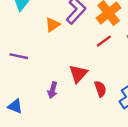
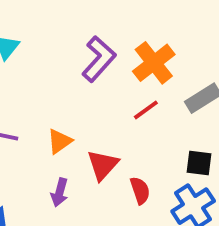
orange triangle: (53, 25) -> (60, 141), moved

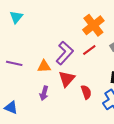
purple L-shape: (99, 59) -> (65, 53), moved
orange triangle: (60, 141) -> (44, 66), turned 32

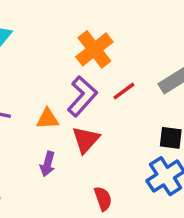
orange cross: (93, 25) -> (94, 49), moved
red semicircle: (86, 92) -> (103, 199), moved

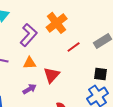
purple L-shape: (82, 96) -> (29, 35), moved
purple arrow: (47, 164) -> (30, 89), turned -136

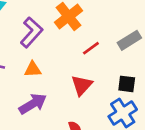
red triangle: (52, 75) -> (82, 85), moved
purple arrow: (30, 89) -> (33, 104), size x1.5

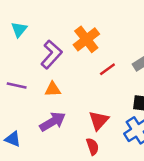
red triangle: (82, 85) -> (99, 120), moved

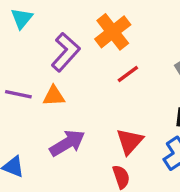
red line: (107, 69) -> (128, 74), moved
orange triangle: (53, 89) -> (54, 96), moved

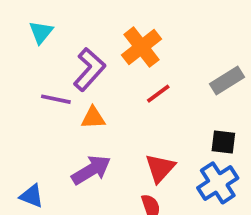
purple line: (18, 94) -> (56, 99), moved
orange triangle: (54, 96) -> (93, 118), moved

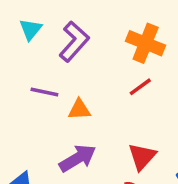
orange cross: (141, 47) -> (146, 43), moved, turned -30
purple L-shape: (89, 69) -> (74, 41), moved

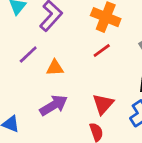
purple line: (44, 92) -> (28, 54), turned -55

